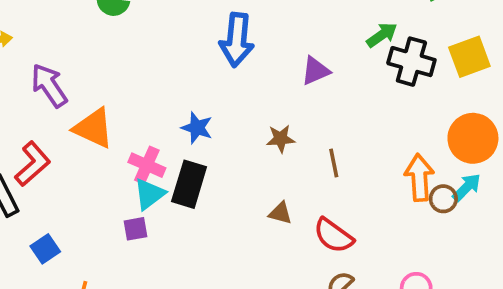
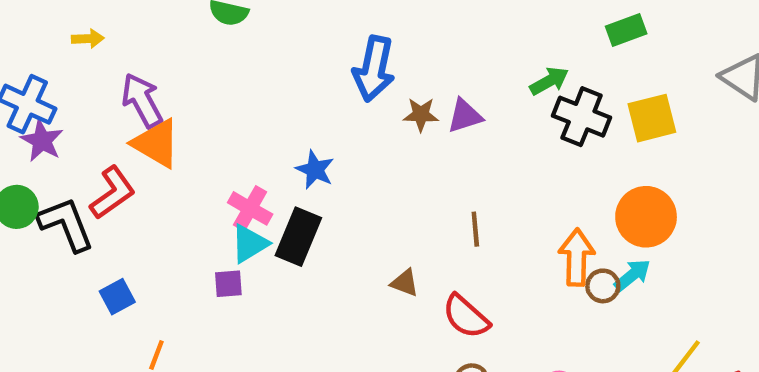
orange triangle: (94, 128) -> (156, 143), moved
brown star: (281, 139) -> (421, 114), moved

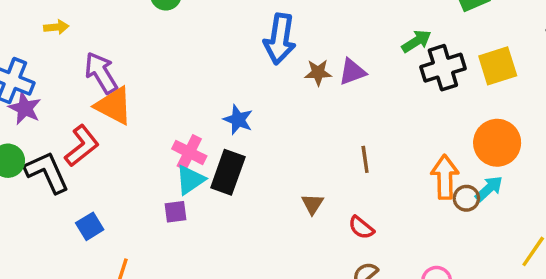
black cross: (582, 117) -> (443, 68), turned -36
brown triangle: (405, 283) -> (312, 204), turned 45
red semicircle: (466, 317) -> (361, 228), size x0.7

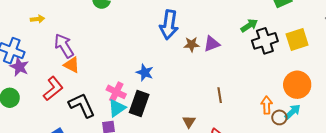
orange triangle: (114, 106) -> (72, 65), size x0.7
black L-shape: (47, 172) -> (82, 105), moved
orange arrow: (445, 177) -> (267, 105), size x0.7

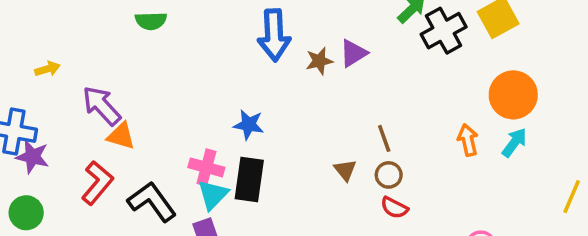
brown circle: (279, 117) -> (389, 175), moved
brown triangle: (189, 122) -> (345, 170), moved

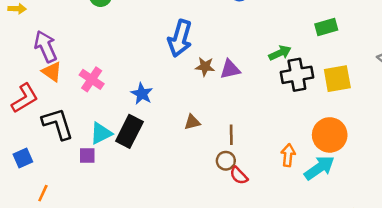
cyan arrow: (514, 143) -> (319, 168), size x1.4
pink cross: (206, 167) -> (92, 79), moved
brown triangle: (345, 170) -> (192, 122), moved, turned 36
red semicircle: (394, 208) -> (239, 176), moved

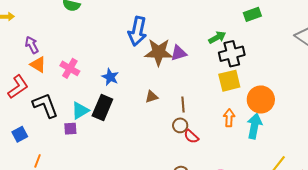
purple arrow: (46, 46) -> (32, 45), size x0.7
brown star: (205, 67) -> (159, 52), size x1.8
yellow square: (337, 79) -> (229, 81), moved
cyan arrow: (319, 168) -> (254, 126), turned -40

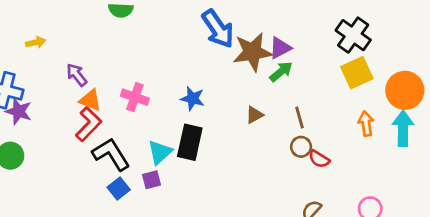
blue arrow: (137, 31) -> (218, 29), turned -36
green arrow: (217, 37) -> (281, 72), moved
black cross: (232, 54) -> (353, 35), turned -30
red L-shape: (18, 87) -> (88, 124), moved
blue square: (20, 134) -> (119, 188), moved

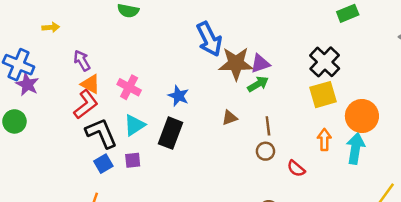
cyan triangle: (160, 152) -> (134, 125), moved
red semicircle: (319, 159) -> (296, 169), moved

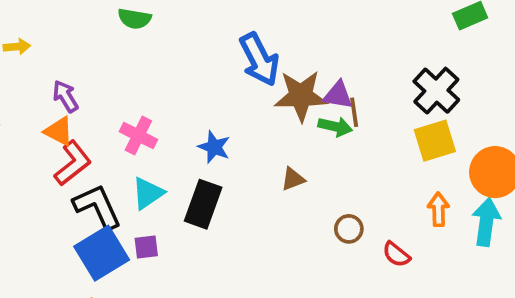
purple triangle: (260, 64) -> (338, 95), turned 30
orange triangle: (90, 84) -> (59, 131), moved
green arrow: (258, 84) -> (335, 127), turned 45
brown line: (268, 126) -> (354, 112), moved
blue square: (103, 164) -> (102, 253), size x1.8

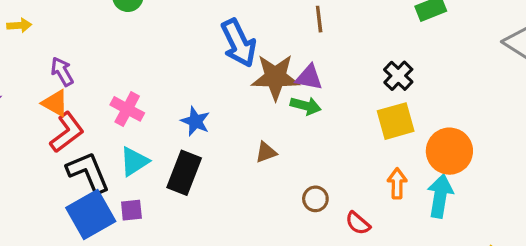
black cross: (436, 91) -> (398, 76), size x0.7
brown line: (354, 112) -> (319, 19), moved

